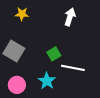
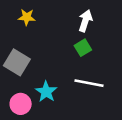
green square: (54, 54) -> (83, 48), moved
cyan star: (47, 81) -> (46, 92), moved

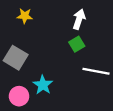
white line: (89, 83) -> (96, 71), moved

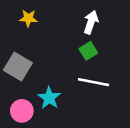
white line: (96, 71) -> (94, 82), moved

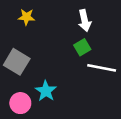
white arrow: (91, 22) -> (85, 21), turned 150
white line: (94, 82) -> (102, 68), moved

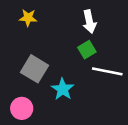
gray square: (17, 62) -> (34, 69), moved
cyan star: (46, 91) -> (63, 89), moved

